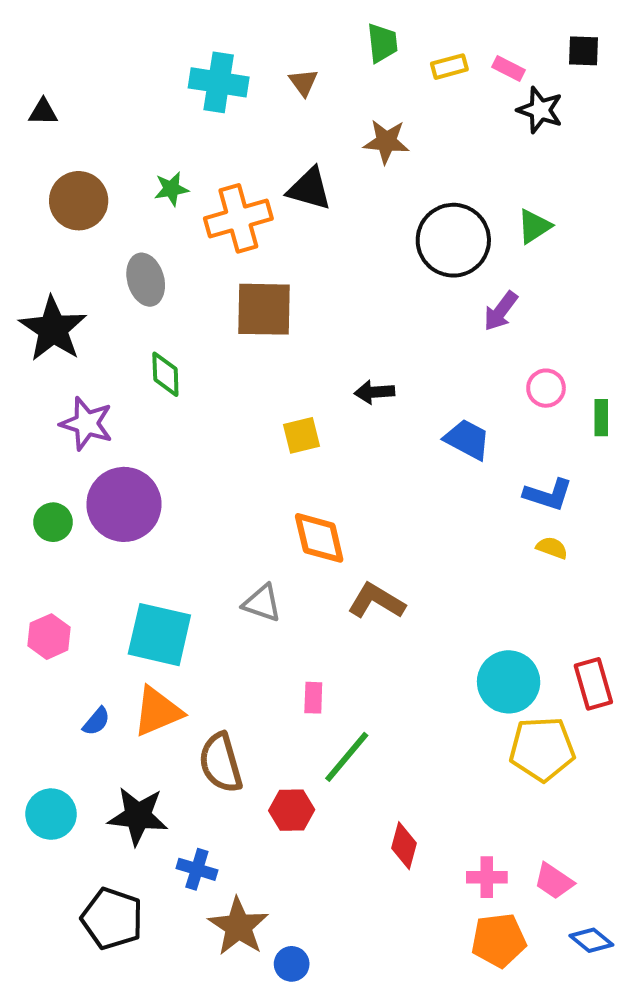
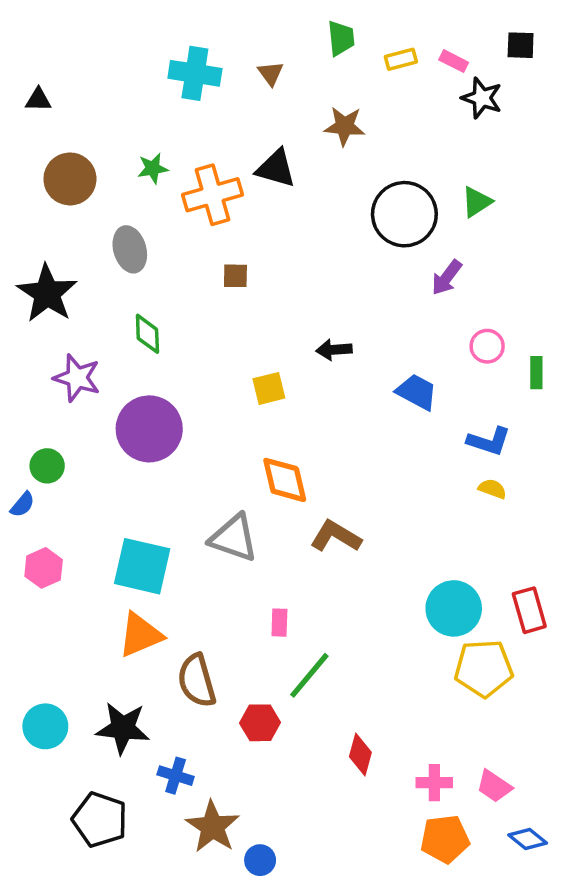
brown square: (264, 309) -> (235, 276), size x0.5
purple circle: (124, 504) -> (149, 429), moved
gray triangle: (262, 603) -> (234, 538), size x1.4
blue semicircle: (96, 721) -> (22, 505), moved

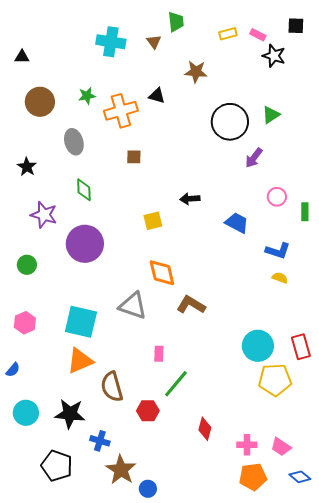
green trapezoid: (341, 38) -> (176, 22), moved
black triangle: (276, 168) -> (157, 96), size x0.7
black star: (47, 293) -> (27, 167), size x0.6
blue semicircle: (22, 505) -> (13, 370), moved

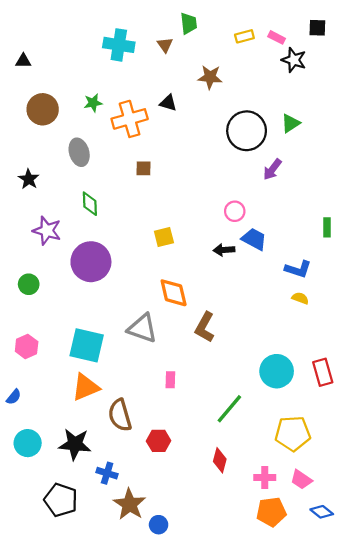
pink circle: (277, 197) -> (235, 211), moved
black arrow: (190, 199) -> (224, 250), moved
brown L-shape: (191, 305) -> (205, 327), turned -92
yellow pentagon: (275, 380) -> (293, 433), moved
green line: (176, 384) -> (229, 409), moved

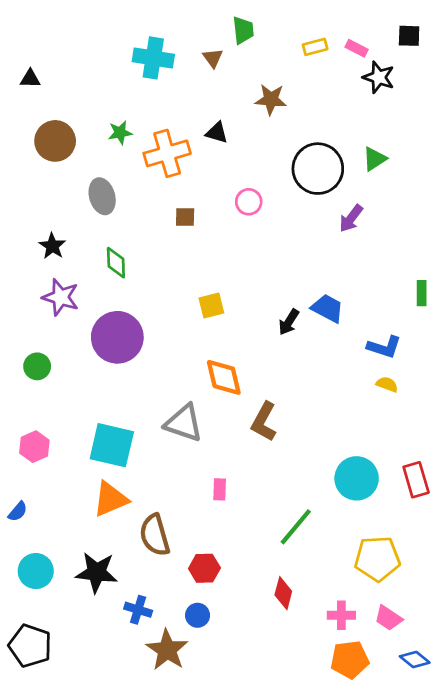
black star: (29, 179) -> (52, 246), moved
pink circle: (235, 211) -> (249, 202), moved
black arrow: (224, 250) -> (289, 322), turned -54
black pentagon: (61, 500) -> (30, 646), moved
blue circle: (159, 525) -> (198, 615), moved

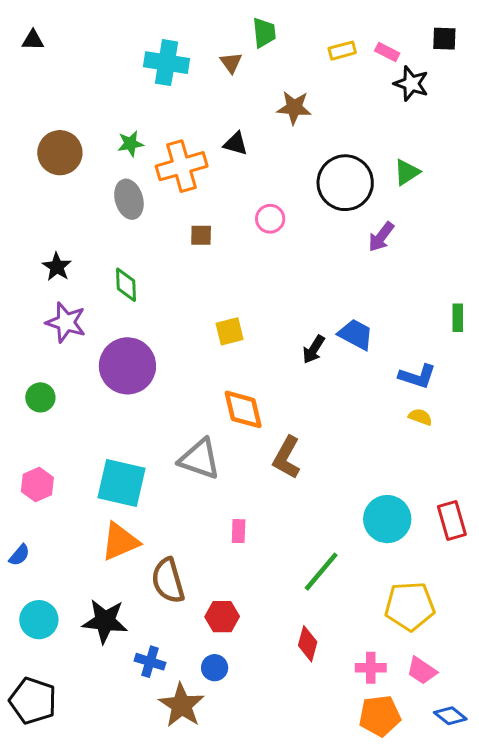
black triangle: (30, 79) -> (33, 40), moved
gray ellipse: (102, 196) -> (129, 199), moved

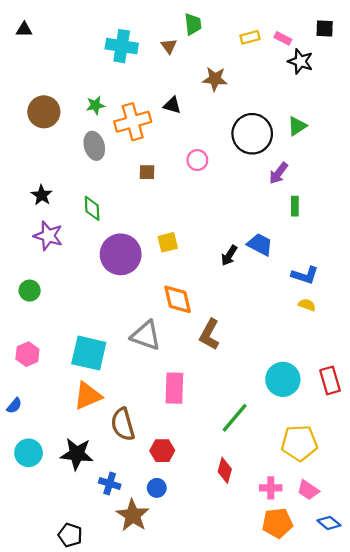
green rectangle: (458, 318) -> (295, 206), moved
purple circle: (127, 366) -> (121, 254), moved
pink rectangle: (239, 531) -> (174, 388), size x1.8
black pentagon: (33, 701) -> (70, 535), moved, size x0.7

